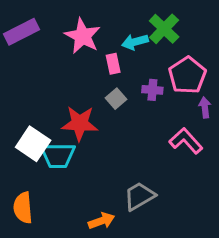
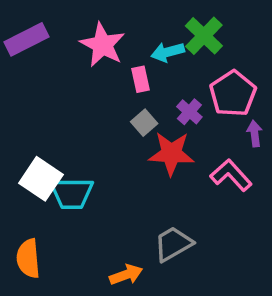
purple cross: (152, 90) -> (189, 112), turned 36
red star: (80, 123) -> (171, 153), moved

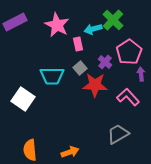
cyan trapezoid: (72, 193) -> (52, 76), moved
gray trapezoid: (173, 244) -> (118, 134), moved
orange semicircle: (28, 258) -> (30, 150), moved

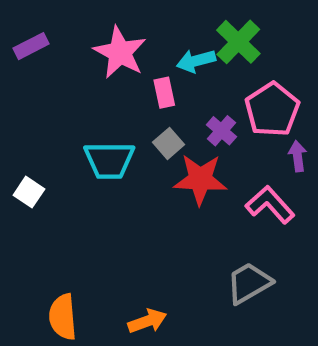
purple rectangle: (15, 22) -> (31, 46), size x0.7
white square: (23, 99) -> (29, 192), moved, size x0.6

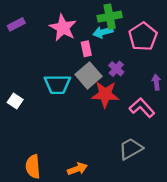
green cross: (238, 42) -> (110, 17), moved, turned 35
pink pentagon: (272, 110) -> (143, 37), moved
gray square: (169, 143) -> (89, 75), size x1.6

